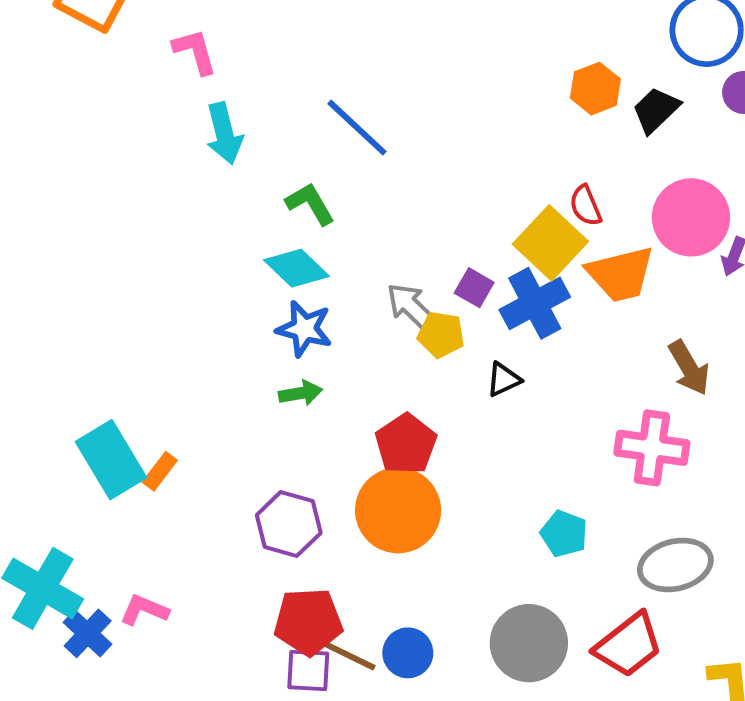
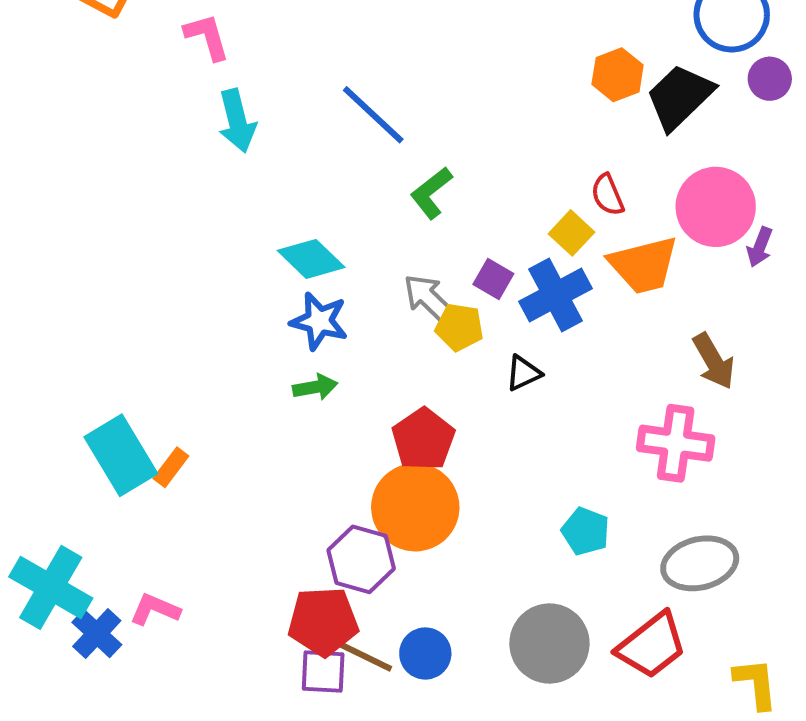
black trapezoid: (656, 110) -> (680, 97), size x1.4
green L-shape: (310, 204) -> (431, 193), moved, turned -98
yellow square: (550, 243) -> (571, 233), size x0.6
purple hexagon: (289, 524) -> (361, 559), moved

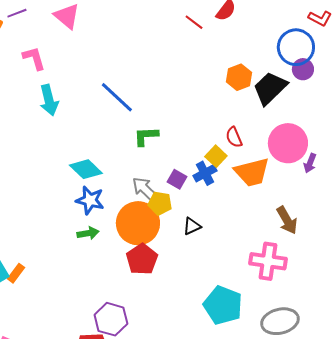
purple circle: (770, 79) -> (303, 69), moved
green L-shape: (431, 193) -> (146, 136), turned 36
blue cross: (555, 295) -> (205, 173), moved, size x0.7
orange circle: (415, 507) -> (138, 223), moved
cyan pentagon: (586, 531) -> (223, 305), size x1.6

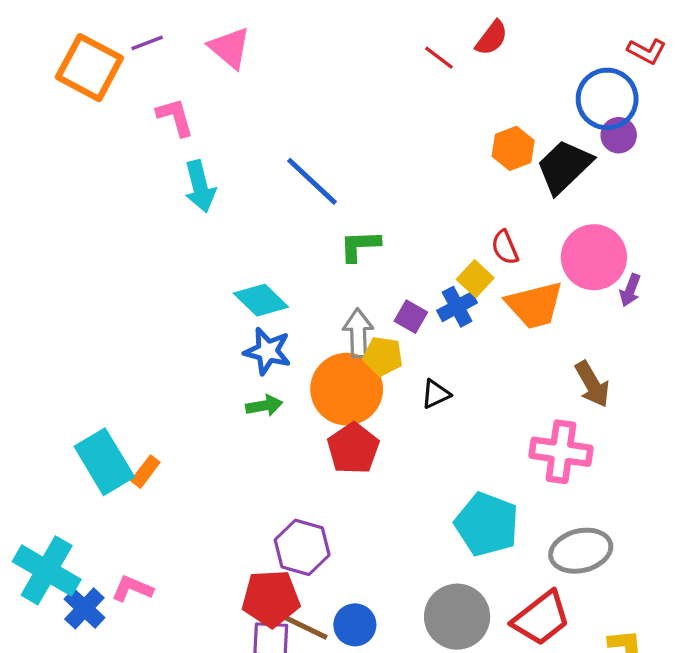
gray arrow: (145, 189) -> (358, 333), turned 44

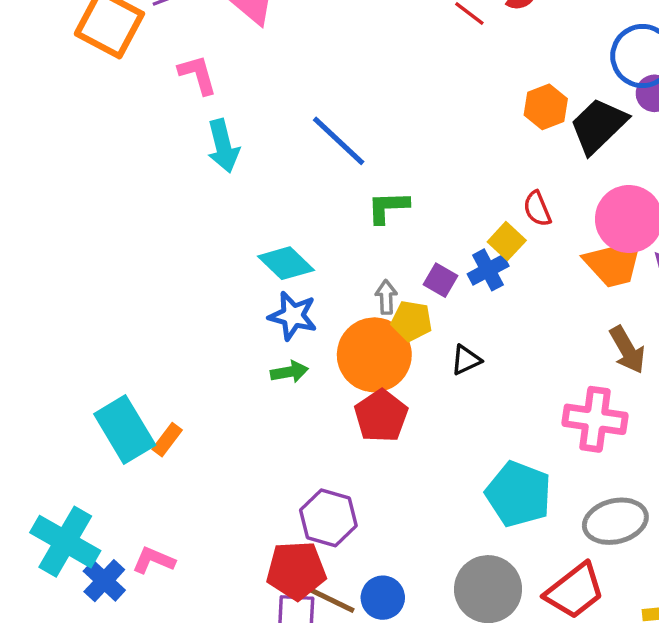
orange trapezoid: (535, 305) -> (614, 263), moved
gray arrow: (358, 333) -> (386, 297), size x0.7

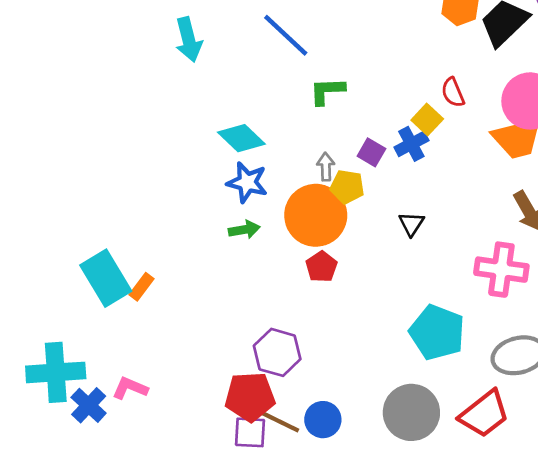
black triangle: (466, 360) -> (411, 224), moved, turned -32
red pentagon: (381, 416) -> (321, 267), size x0.7
cyan cross: (65, 542) -> (56, 372), turned -34

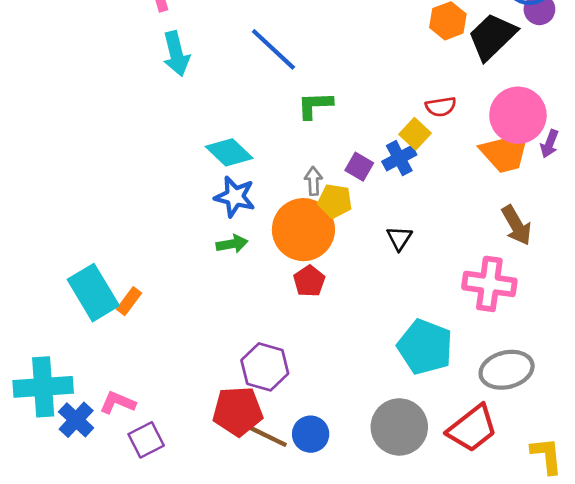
red semicircle: (453, 92) -> (441, 107), turned -76
purple square: (250, 432) -> (146, 440), moved, turned -30

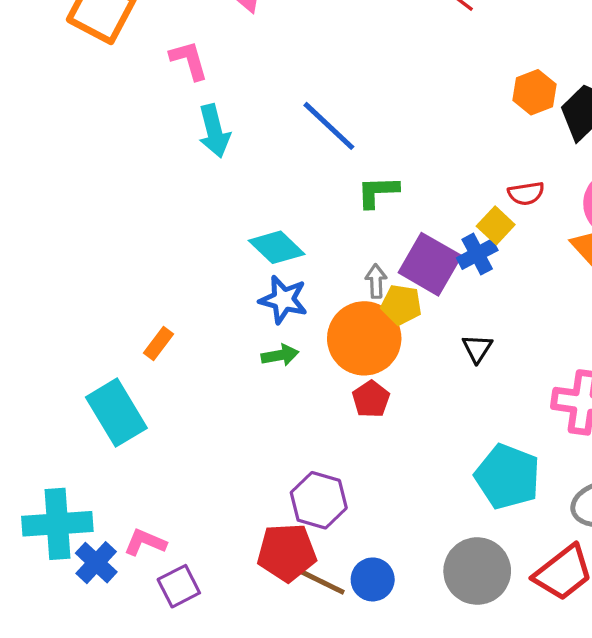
purple square: (359, 167) -> (430, 264), size x1.8
orange rectangle: (129, 301) -> (159, 343), moved

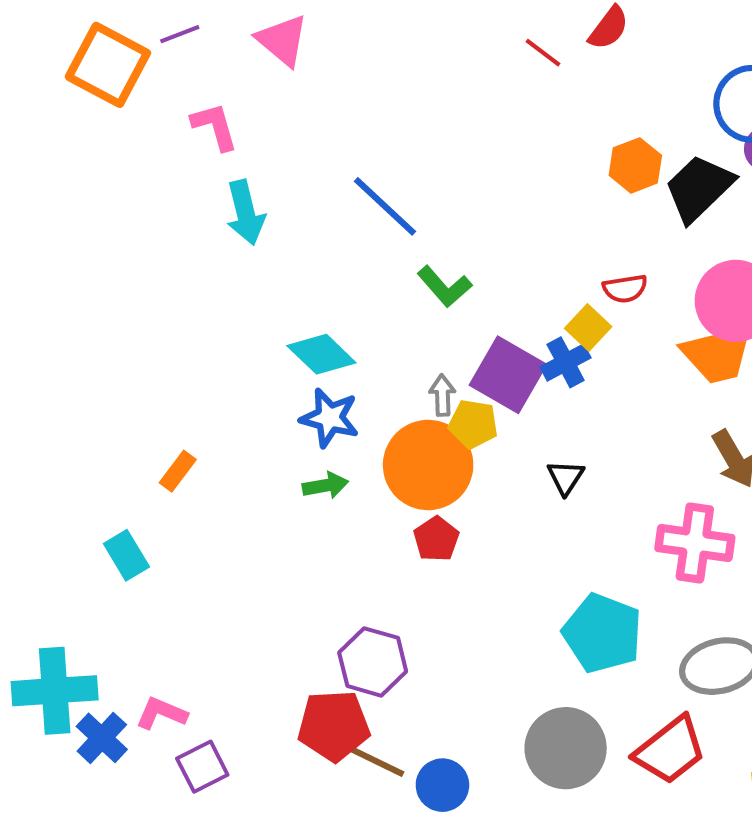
green L-shape: (378, 192) -> (444, 286), turned -129
cyan rectangle: (116, 413) -> (126, 555), size x0.6
blue circle: (373, 579) -> (442, 785), moved

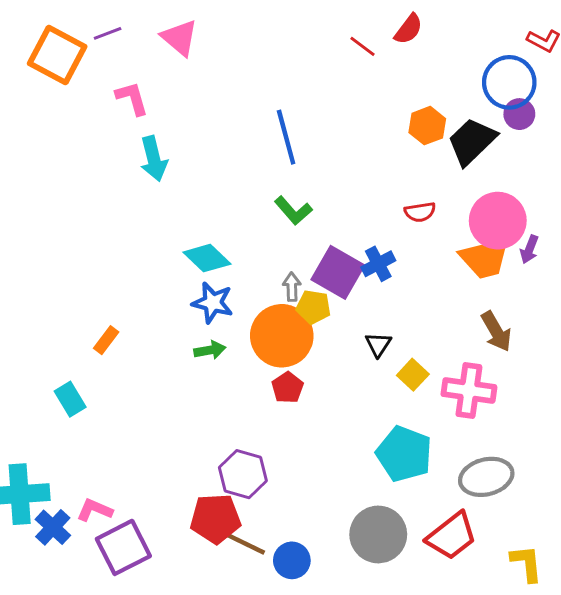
blue line: (385, 206) -> (286, 137), moved, turned 32
yellow square: (588, 328) -> (413, 375), moved
purple square: (202, 767) -> (123, 547), size x1.5

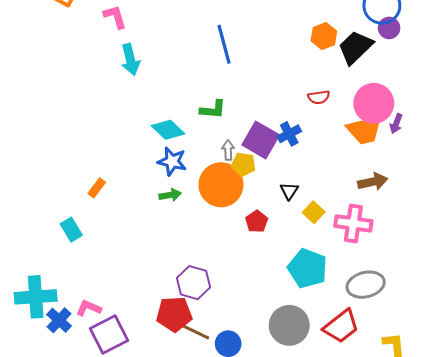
green L-shape: (293, 211) -> (213, 109), moved, turned -44
brown arrow: (496, 331) -> (373, 182), turned -72
red pentagon: (288, 388) -> (257, 221), moved

